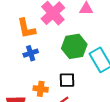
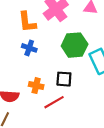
blue cross: (31, 53) -> (29, 48), turned 32

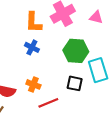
black square: (64, 79) -> (75, 83), moved

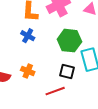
red line: (48, 103) -> (55, 91), moved

